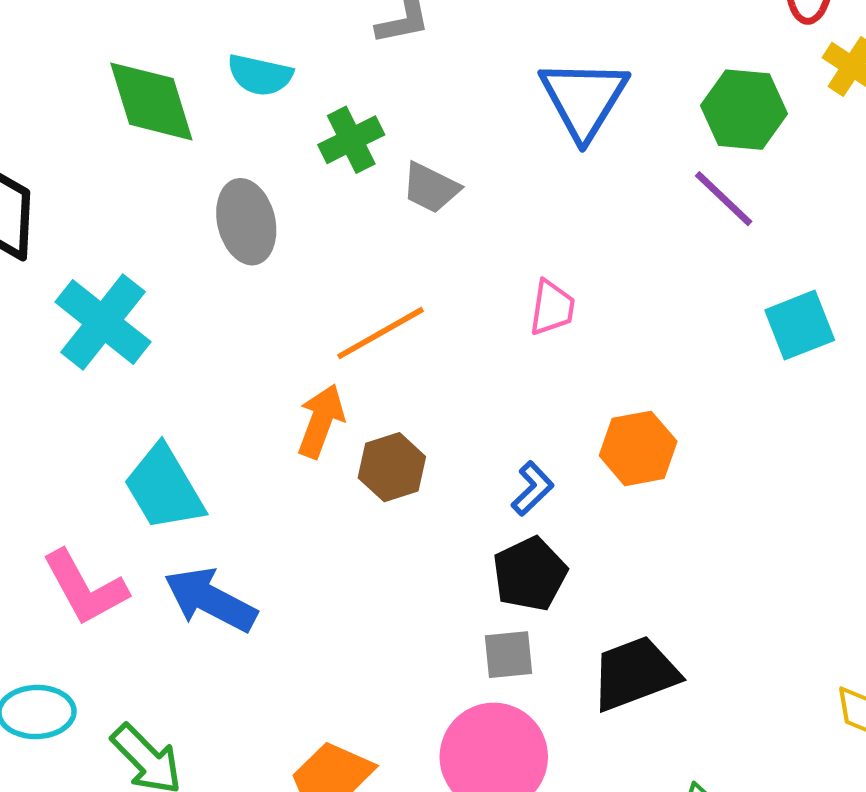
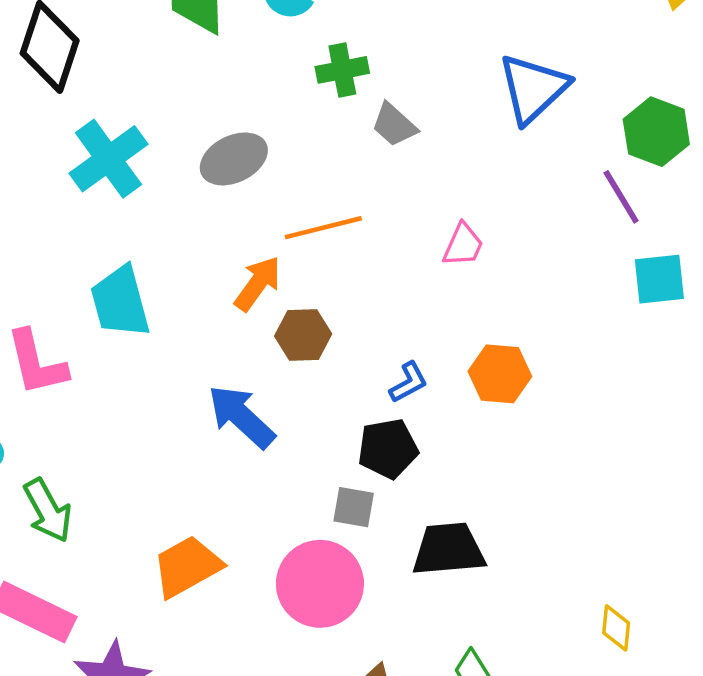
gray ellipse: (246, 222) -> (234, 159), moved, turned 62
cyan square: (800, 325) -> (659, 279), moved
blue arrow: (210, 600) -> (241, 417), moved

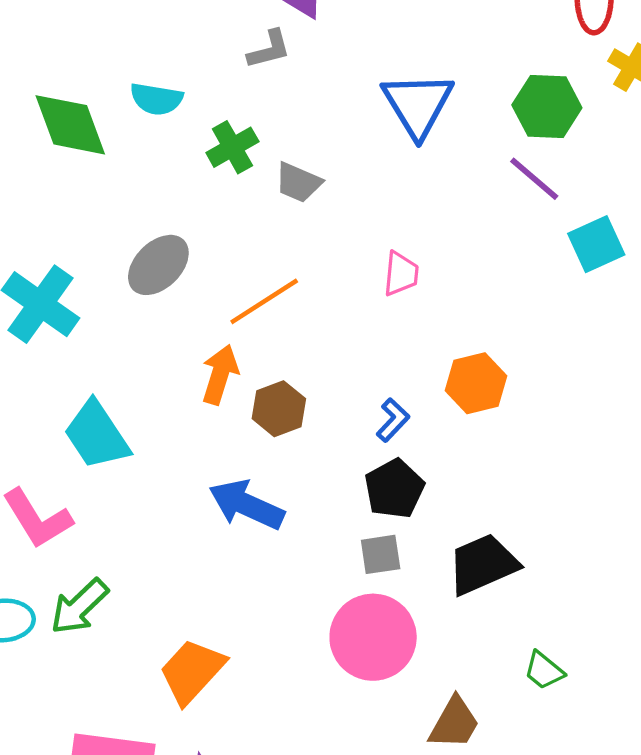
green arrow: (48, 510) -> (79, 607), moved, turned 94
orange trapezoid: (187, 566) -> (192, 671), moved

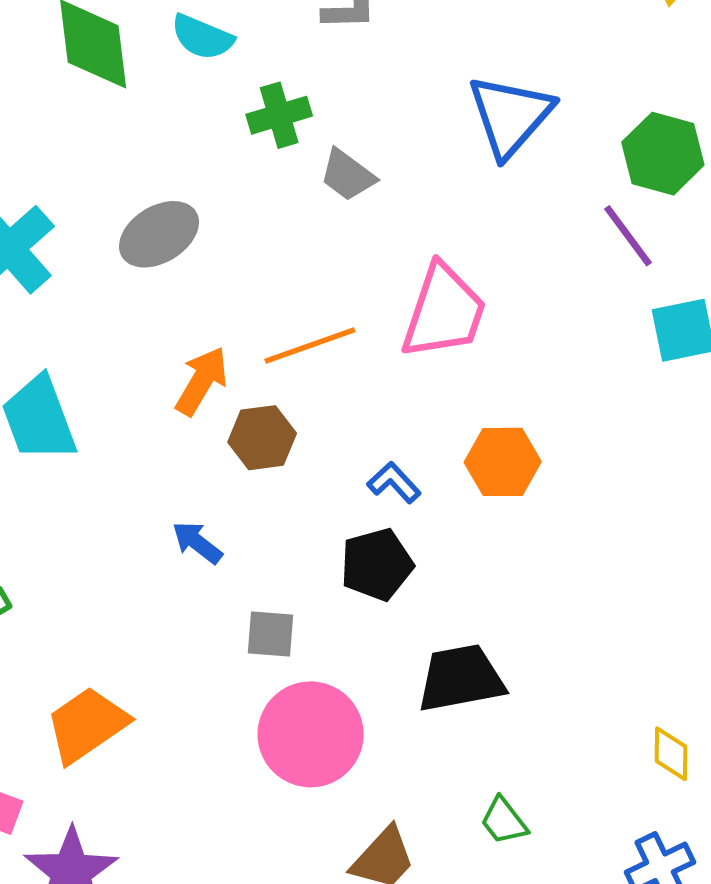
pink trapezoid: (401, 274) -> (444, 312), size x1.8
orange line: (264, 301) -> (310, 345), moved
blue L-shape: (393, 420) -> (394, 483), turned -99
blue arrow: (246, 505) -> (197, 543), size x0.6
gray square: (381, 554) -> (270, 634), moved

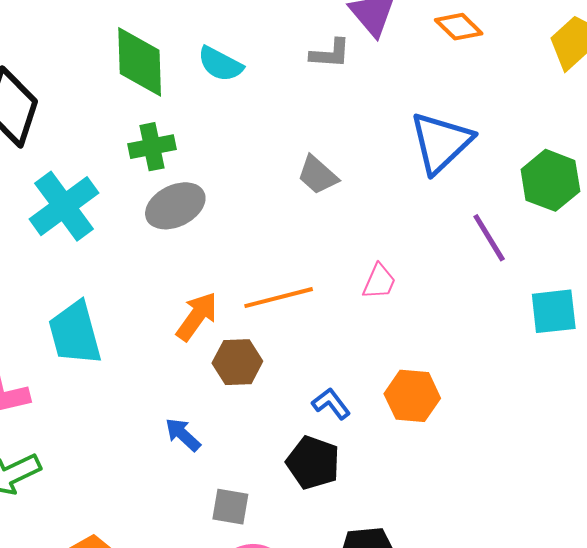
green cross: (279, 115) -> (152, 147), moved
purple line: (628, 236) -> (489, 238), moved
pink trapezoid: (444, 312) -> (379, 282), size x0.5
black pentagon: (377, 564) -> (313, 463), turned 30

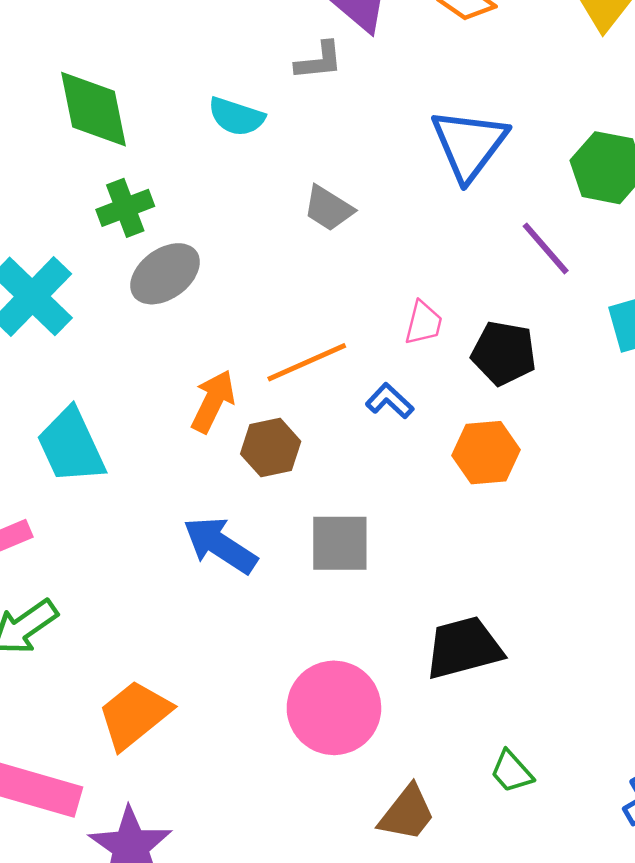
cyan semicircle: (220, 64) -> (236, 117), moved
blue L-shape: (331, 404) -> (390, 401), moved
blue arrow: (183, 435) -> (220, 545), size x1.6
black pentagon: (313, 463) -> (504, 353), moved
gray square: (230, 507) -> (340, 543), moved, size x1.4

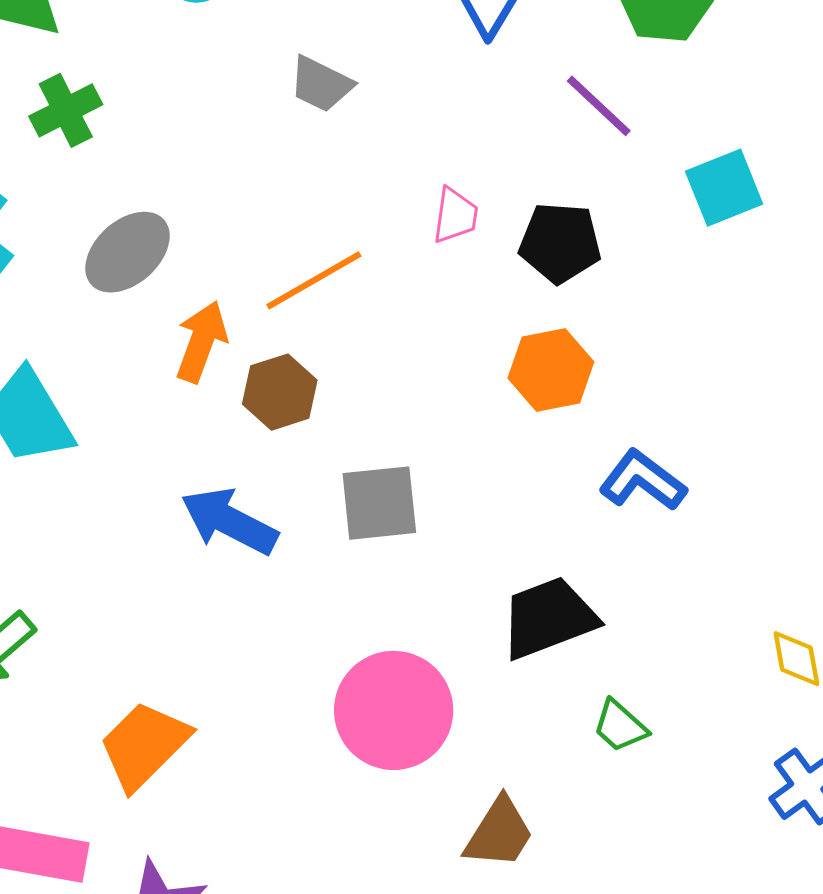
gray ellipse: (165, 274) -> (127, 252), moved
blue L-shape: (390, 401) -> (643, 480), moved, size x1.4
green trapezoid: (512, 772) -> (620, 726), moved

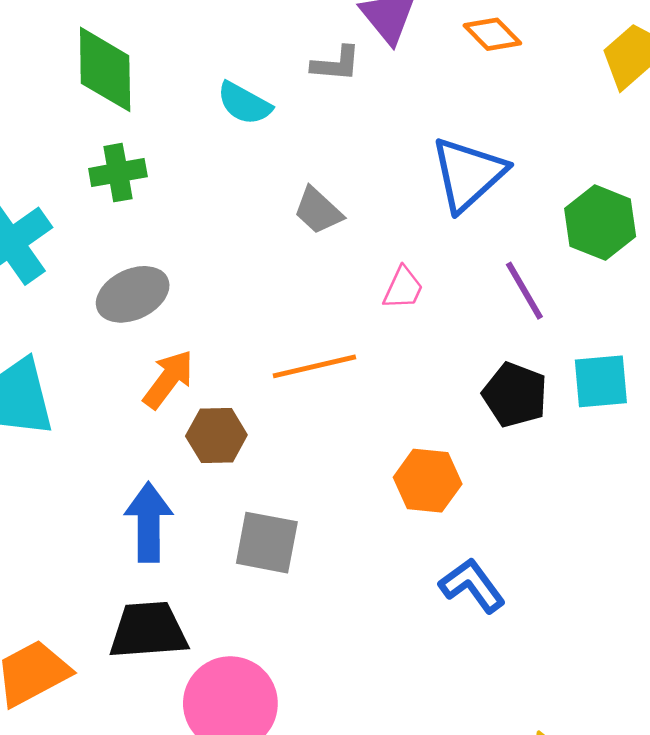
pink trapezoid: (455, 216) -> (403, 288), moved
black pentagon: (560, 243) -> (515, 395), moved
orange line: (314, 280) -> (314, 366), moved
blue arrow: (229, 521) -> (149, 522), turned 46
black trapezoid: (549, 618) -> (148, 630), moved

